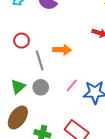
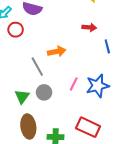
red circle: (22, 41) -> (16, 30), moved
brown ellipse: (18, 118) -> (28, 126), turned -30

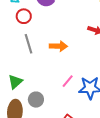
gray line: (37, 67) -> (29, 44), moved
gray circle: (44, 92) -> (36, 100), moved

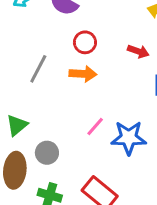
red circle: (24, 16) -> (85, 42), moved
gray line: (29, 44) -> (38, 69), turned 42

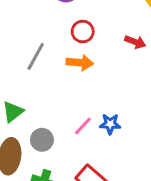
pink line: (95, 126) -> (83, 126), moved
blue star: (129, 138) -> (110, 124), moved, size x0.6

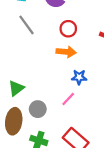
gray line: (36, 56) -> (26, 25), moved, turned -65
blue star: (110, 124) -> (79, 77), moved

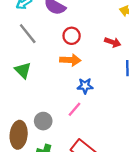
green triangle: (16, 88) -> (23, 70), moved, turned -35

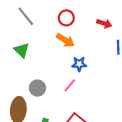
orange arrow: (70, 60) -> (65, 40), turned 30
gray circle: (43, 121) -> (37, 88), moved

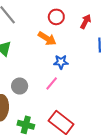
red circle: (66, 18) -> (56, 17), moved
red arrow: (104, 23) -> (86, 22), turned -80

